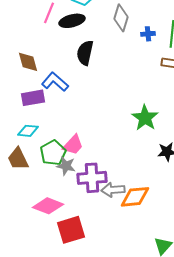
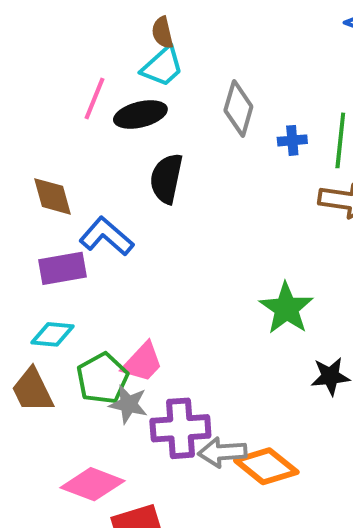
orange diamond: (135, 197) -> (266, 466), turned 44

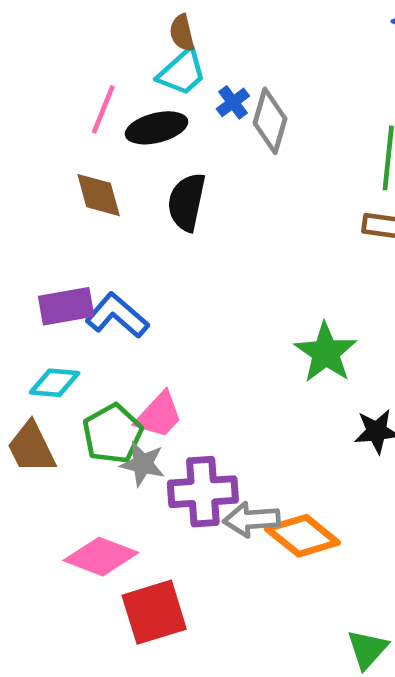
blue cross: (292, 140) -> (233, 102), moved, turned -32
brown diamond: (53, 196) -> (99, 195), moved
blue L-shape: (106, 236) -> (117, 316), moved

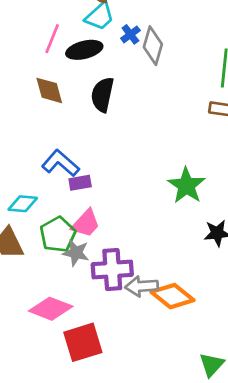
purple rectangle: (66, 306) -> (80, 183), moved, size x0.7

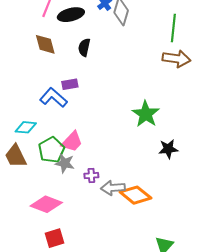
black semicircle: (102, 95) -> (84, 47), size x0.7
purple rectangle: (80, 183) -> (70, 84), moved
purple cross: (112, 270) -> (91, 176), size x0.5
red square: (83, 342) -> (54, 238), moved, size x0.7

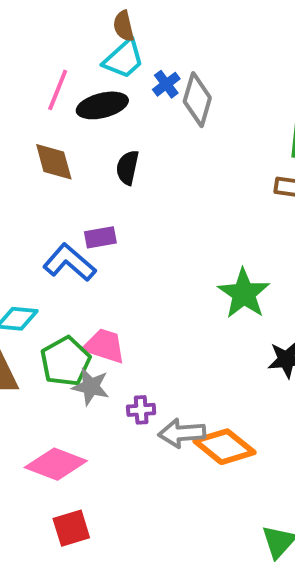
pink trapezoid: (72, 142) -> (104, 346), turned -115

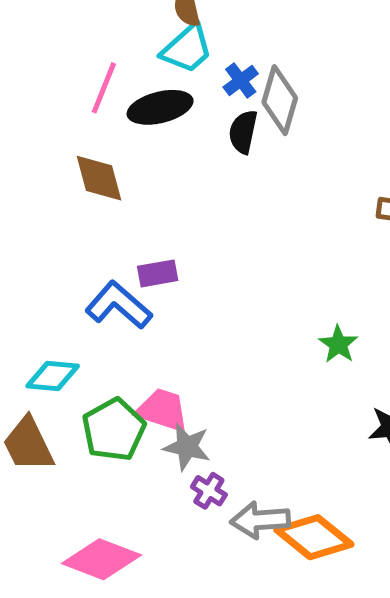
black semicircle: (128, 168) -> (243, 132), moved
green star: (244, 294) -> (338, 344), size x0.6
gray star: (91, 387) -> (187, 447), moved
purple cross: (141, 410) -> (209, 491), turned 36

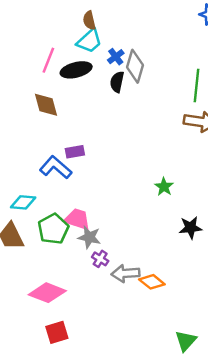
orange diamond: (314, 537) -> (152, 282), size x0.7

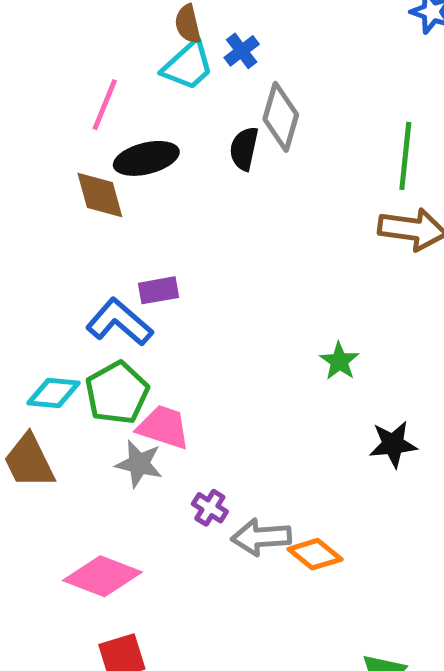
blue cross: (116, 57) -> (242, 51), moved
black ellipse: (76, 70) -> (146, 158), moved
green pentagon: (53, 229) -> (117, 393), moved
gray star: (89, 237) -> (139, 464), moved

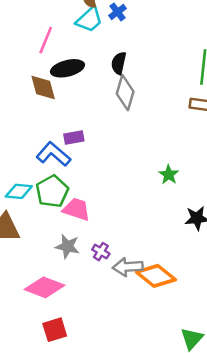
gray diamond: (281, 117) -> (125, 93), moved
gray star: (139, 464) -> (67, 246), moved
orange diamond: (315, 554) -> (156, 276), size x1.4

